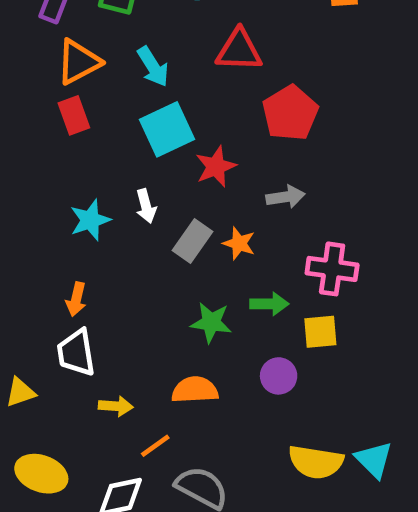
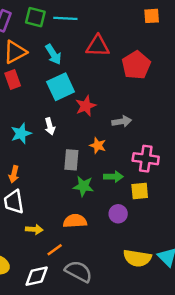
red pentagon: (290, 113) -> (136, 65), moved
gray rectangle: (193, 241) -> (71, 160), moved, turned -30

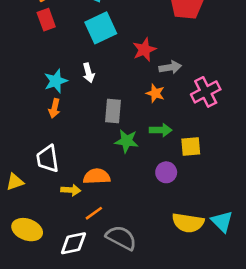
red star: (86, 106) -> (144, 50), moved
orange star: (98, 145) -> (155, 93), moved
pink cross: (146, 159) -> (206, 92), moved, turned -35
orange arrow: (14, 174) -> (54, 108), moved
orange semicircle: (75, 221) -> (97, 176), moved

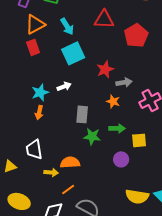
white arrow: (88, 73) -> (64, 86), turned -96

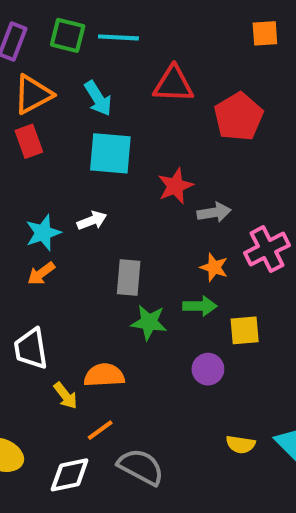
cyan square: (73, 53) -> (110, 153), turned 30
orange star: (113, 101) -> (214, 267), moved
orange arrow: (39, 112) -> (41, 273), turned 40
yellow arrow: (51, 172) -> (66, 396), turned 48
yellow semicircle: (137, 196) -> (241, 444), size x0.6

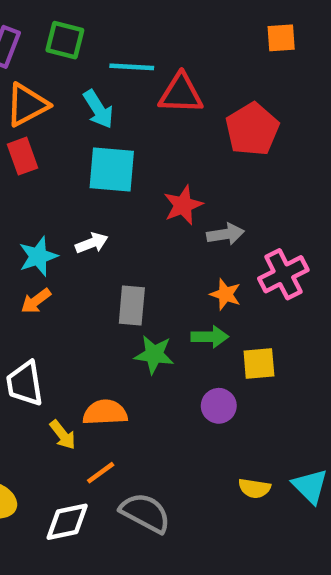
cyan line: (118, 37) -> (132, 67), moved

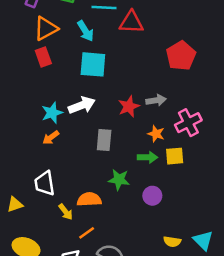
red pentagon: (252, 129) -> (181, 56), moved
red star: (183, 205) -> (129, 107), moved
white arrow: (92, 243) -> (82, 105), size x1.5
green star: (154, 355) -> (119, 180), moved
yellow square: (259, 363) -> (175, 156), moved

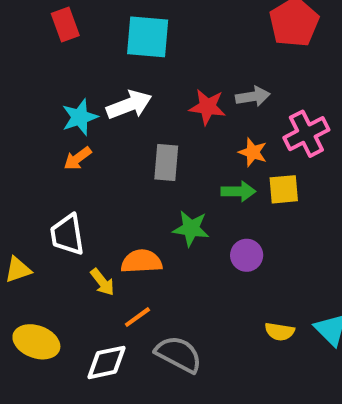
red star: (129, 107) -> (207, 107), turned 30

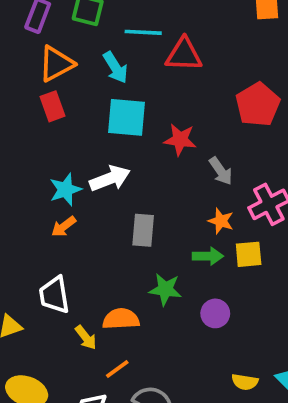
gray arrow: (253, 97) -> (221, 171), turned 64
red star: (207, 107) -> (180, 140), moved

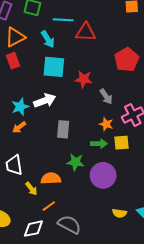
purple circle: (215, 313) -> (103, 175), size x1.6

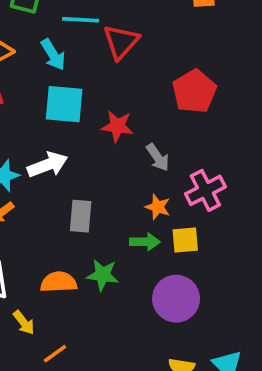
red triangle: (86, 32) -> (121, 42), turned -50
purple circle: (103, 175) -> (176, 299), moved
orange semicircle: (51, 178) -> (59, 282), moved

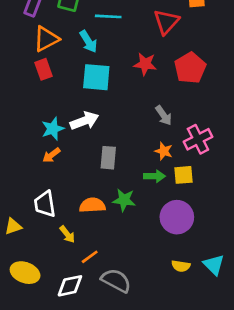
red triangle: (121, 42) -> (166, 22), moved
red star: (117, 126) -> (145, 64), moved

